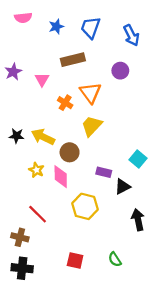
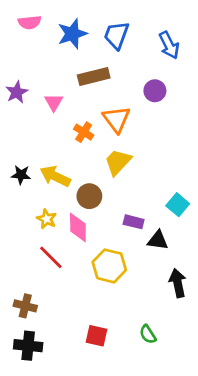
blue star: (56, 26) -> (72, 34), size x1.5
black triangle: (123, 187) -> (158, 240), turned 35
red line: (38, 214) -> (51, 257), moved

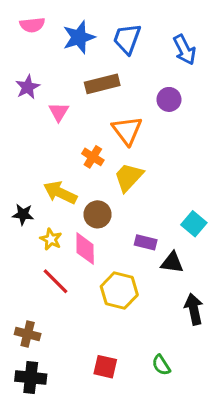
purple star: (17, 92) -> (28, 87), moved
orange cross: (84, 132) -> (93, 157), moved
black star: (21, 175) -> (23, 214), moved

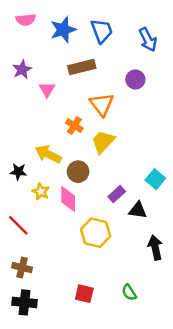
blue trapezoid: (127, 39) -> (102, 31), turned 140
purple rectangle: (146, 242) -> (117, 194), turned -56
red line: (56, 281) -> (18, 225), moved

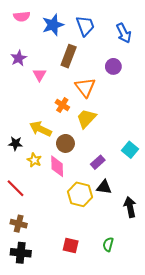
brown rectangle: (82, 67) -> (69, 56), turned -55
black triangle: (138, 210) -> (104, 187), moved
green semicircle: (129, 292) -> (108, 244), turned 48

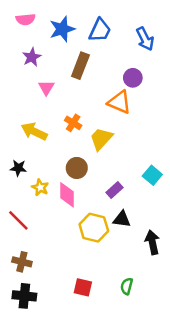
blue trapezoid: (85, 26) -> (100, 30), turned 45
purple star: (19, 58) -> (32, 57), moved
orange triangle: (85, 87) -> (119, 102), moved, turned -30
yellow arrow: (40, 129) -> (34, 131), moved

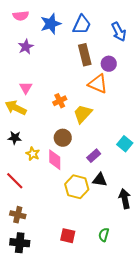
brown rectangle: (80, 66) -> (85, 55), moved, turned -35
pink triangle: (46, 88) -> (26, 88), moved
orange cross: (73, 123) -> (60, 101), turned 32
yellow arrow: (34, 131) -> (16, 108), moved

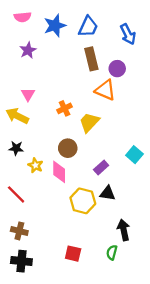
black arrow: (125, 199) -> (124, 230), moved

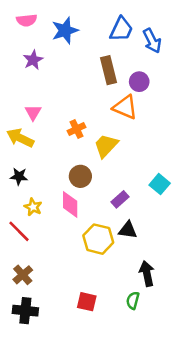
blue trapezoid: (88, 27) -> (121, 29), moved
yellow star: (35, 165) -> (33, 207), moved
brown cross: (19, 231) -> (23, 275), turned 35

